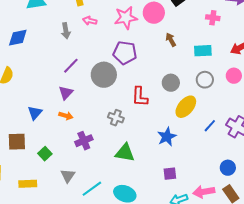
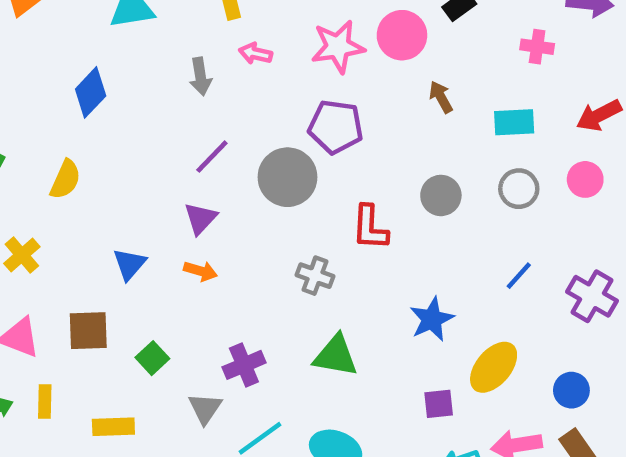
blue diamond: (18, 38) -> (91, 92), turned -35
yellow ellipse: (186, 107) -> (494, 367), moved
blue line: (210, 126) -> (519, 276), moved
purple cross: (84, 141) -> (244, 365), moved

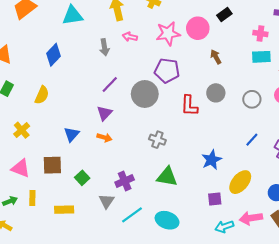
cyan rectangle: (514, 122) -> (261, 57), moved
gray circle: (441, 195) -> (216, 93), moved
red L-shape: (370, 228) -> (189, 106), moved

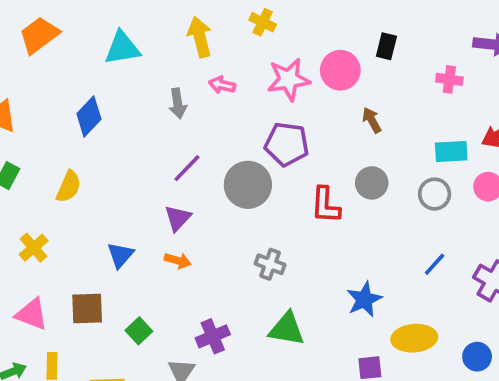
black rectangle: (224, 14) -> (386, 46), turned -40
cyan rectangle: (261, 57) -> (451, 152), moved
yellow ellipse: (240, 182) -> (414, 338), turned 45

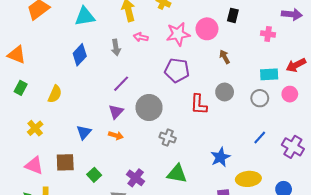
blue diamond: (89, 116) -> (80, 55), moved
gray circle: (248, 185) -> (149, 108), moved
purple cross: (213, 336) -> (136, 178), turned -30

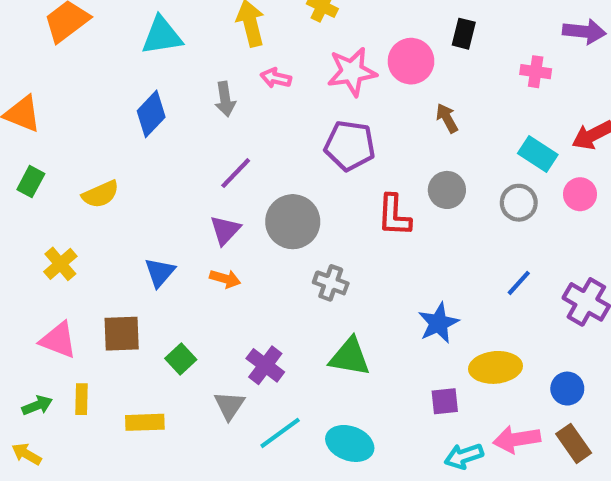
cyan rectangle: (269, 74) -> (538, 154), turned 36
yellow semicircle: (55, 94) -> (101, 194), turned 42

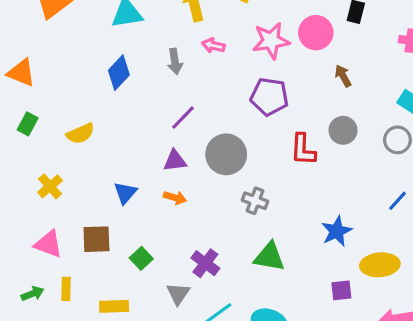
purple triangle: (225, 230) -> (175, 161), turned 40

